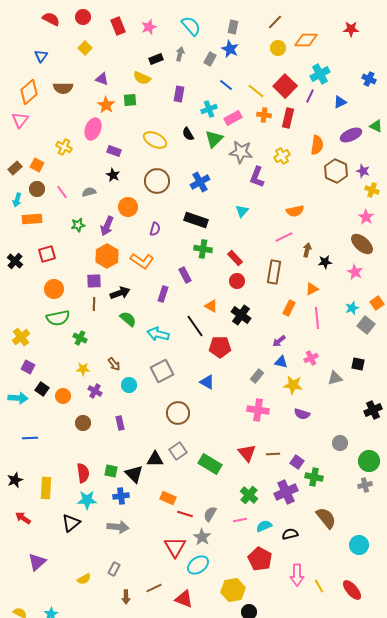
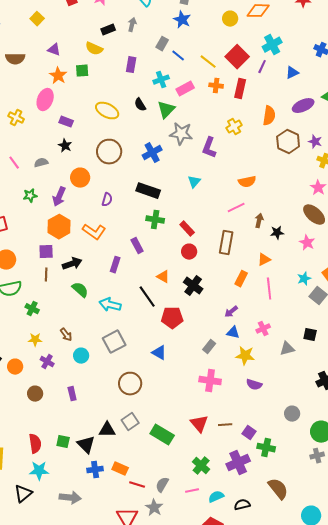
gray rectangle: (210, 59) -> (162, 44), moved
gray star: (241, 152) -> (181, 134), moved
blue cross: (121, 496) -> (95, 470), moved

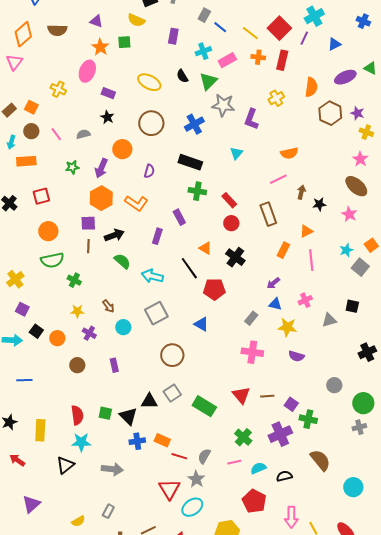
brown rectangle: (226, 243) -> (268, 214), turned -30

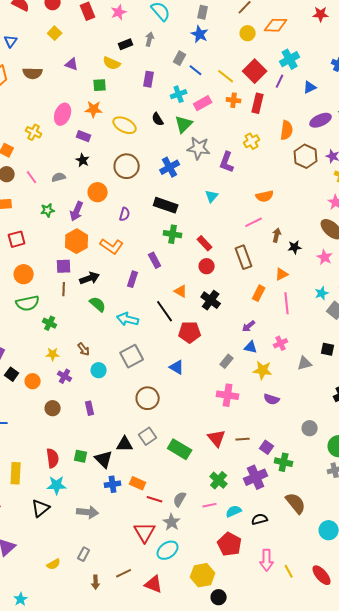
orange star: (100, 47) -> (94, 109), moved, turned -30

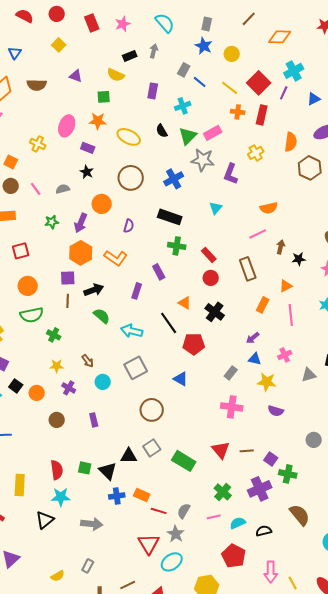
yellow circle: (248, 33) -> (232, 54), moved
pink rectangle: (203, 103) -> (213, 133), moved

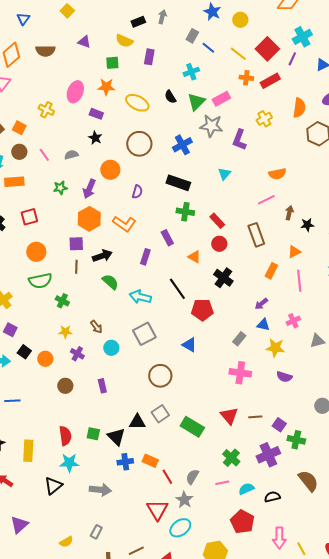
purple rectangle: (153, 91) -> (149, 57), moved
red rectangle: (262, 115) -> (270, 81), turned 48
orange triangle: (185, 303) -> (194, 257), moved
red line: (159, 511) -> (167, 477), turned 42

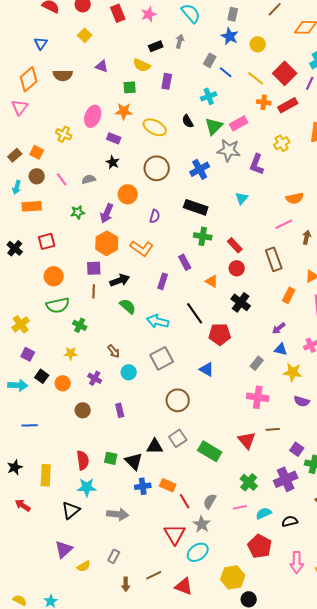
yellow star: (65, 332) -> (71, 353), moved
brown line: (255, 417) -> (273, 429), moved
purple triangle: (19, 525) -> (64, 549), moved

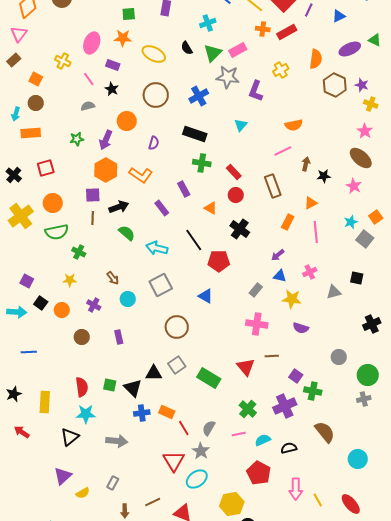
brown rectangle: (15, 155) -> (14, 60), moved
pink line: (62, 179) -> (89, 79), moved
purple rectangle: (163, 281) -> (162, 208), turned -56
yellow cross: (21, 324) -> (21, 216), moved, size x1.4

